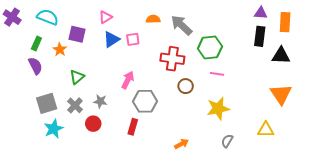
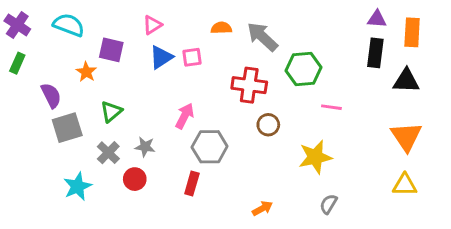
green rectangle: (36, 43) -> (17, 63), moved
pink line: (217, 74) -> (331, 107), moved
gray square: (47, 103) -> (67, 128), moved
yellow triangle: (266, 130) -> (405, 185), moved

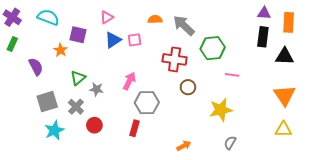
gray square: (67, 128) -> (47, 102), moved
gray star: (145, 147) -> (96, 89), moved

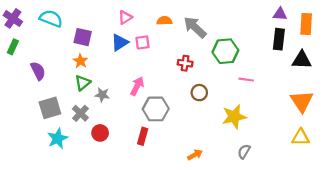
pink triangle: (107, 17) -> (125, 17), moved
orange star: (61, 50) -> (80, 61), moved
red cross: (175, 59) -> (185, 63), size x0.6

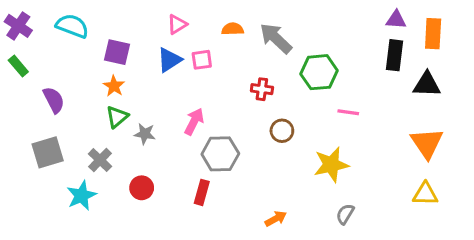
green rectangle: (13, 47) -> (18, 66), turned -64
gray square: (50, 108) -> (48, 152), moved
gray cross: (80, 113) -> (100, 160), moved

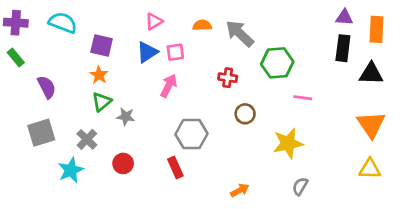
purple cross: (18, 26) -> (16, 23), turned -30
pink arrow: (194, 122) -> (169, 86), moved
red rectangle: (202, 192) -> (175, 167), turned -40

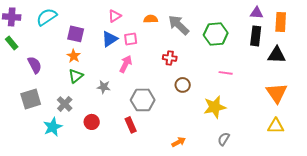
cyan semicircle: (63, 23) -> (47, 17), turned -55
green hexagon: (277, 63) -> (216, 34), moved
gray star: (126, 117) -> (104, 87), moved

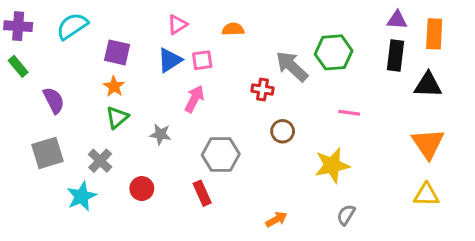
gray arrow: (179, 25) -> (292, 66), moved

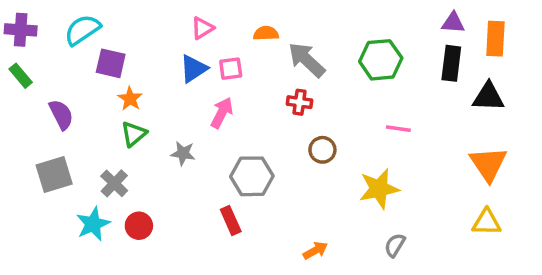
purple square: (117, 52) -> (111, 63), moved
gray arrow: (292, 66) -> (307, 60), moved
red circle: (142, 189) -> (139, 226), moved

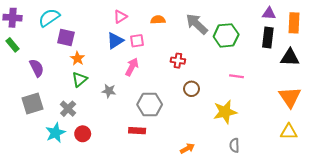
gray arrow: (307, 60) -> (197, 24), moved
red rectangle: (231, 220) -> (137, 131), turned -63
gray semicircle: (395, 245) -> (234, 145), turned -32

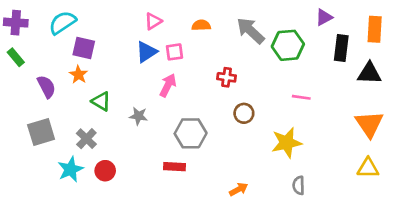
purple triangle: (269, 13) -> (324, 17), moved, turned -32
orange star: (77, 58) -> (78, 75), moved
green triangle: (80, 79) -> (101, 101), turned -49

